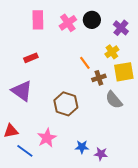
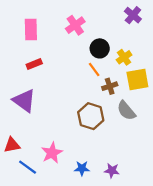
pink rectangle: (38, 20) -> (31, 30), moved
black circle: (92, 20) -> (100, 48), moved
purple cross: (121, 28) -> (133, 15), moved
brown hexagon: (66, 104) -> (91, 116), moved
blue star: (82, 147) -> (82, 168), moved

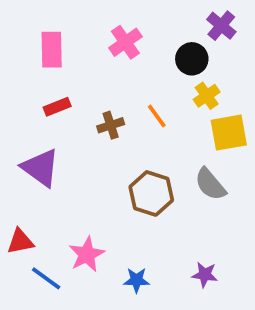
black circle: (100, 48) -> (192, 59), moved
brown cross: (110, 86) -> (111, 125), moved
purple star: (112, 171) -> (205, 275), moved

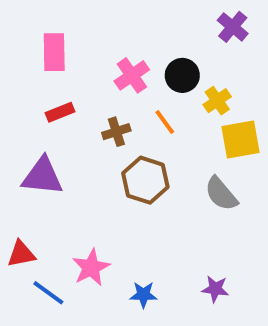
pink cross: (125, 42) -> (132, 75), moved
black circle: (192, 59) -> (182, 75), moved
purple triangle: (41, 168) -> (43, 176), turned -30
brown hexagon: (151, 193) -> (145, 180), moved

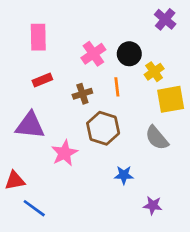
orange line: (165, 122) -> (117, 87), turned 30
pink star: (91, 268) -> (64, 153), moved
blue star: (143, 295) -> (124, 175), moved

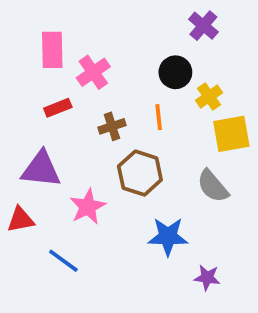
purple cross: (165, 19) -> (203, 26), moved
pink cross: (93, 54) -> (93, 72), moved
blue star: (124, 175) -> (168, 236), size x1.5
red triangle: (15, 181) -> (21, 220), moved
blue line: (34, 208) -> (63, 261), moved

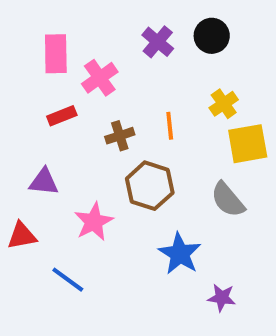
purple cross: (203, 26) -> (158, 42), moved
black circle: (175, 72) -> (212, 36), moved
purple triangle: (41, 169) -> (44, 182), size x0.7
blue star: (168, 236) -> (180, 254), turned 30

